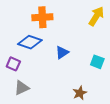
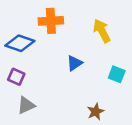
yellow arrow: (96, 16) -> (102, 31), moved, turned -60
blue diamond: (30, 42) -> (20, 43), moved

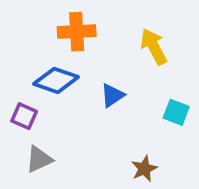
blue diamond: (20, 43) -> (56, 80), moved

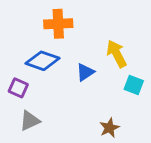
yellow arrow: (154, 47) -> (117, 54), moved

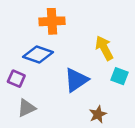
blue triangle: (85, 72) -> (76, 80), moved, size x1.5

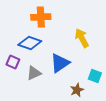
cyan square: (120, 76) -> (95, 76), moved
gray triangle: (27, 108) -> (34, 73), moved

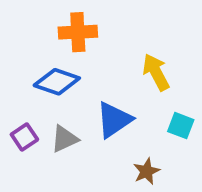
purple square: (13, 62) -> (24, 137), moved, turned 32
cyan square: (95, 76) -> (181, 126), moved

